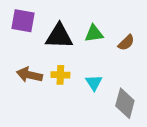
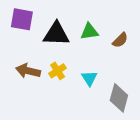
yellow cross: (60, 75) -> (58, 71), turned -35

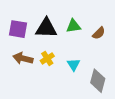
purple square: (22, 19) -> (18, 29), moved

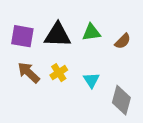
brown arrow: (23, 58) -> (29, 73), turned 30

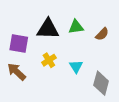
purple square: (22, 36) -> (19, 44), moved
brown arrow: (29, 73) -> (17, 72), moved

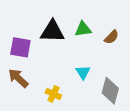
yellow cross: (49, 60) -> (53, 94), moved, turned -32

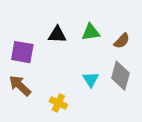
black triangle: (52, 31) -> (57, 35), size x0.7
gray diamond: (110, 91) -> (121, 76), moved

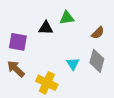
green triangle: (91, 32) -> (67, 18), moved
yellow cross: (58, 103) -> (47, 83), size x1.5

